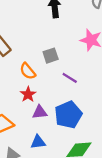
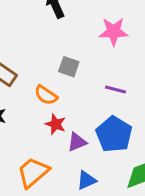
gray square: (51, 56) -> (69, 67), turned -35
purple line: (70, 78) -> (116, 89), moved

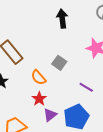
purple triangle: (77, 142) -> (50, 115), turned -32

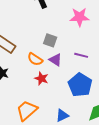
purple triangle: (50, 115) -> (55, 60), moved, turned -32

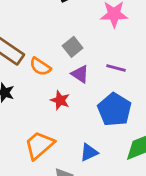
gray square: (50, 40) -> (73, 47), turned 32
orange semicircle: (35, 59) -> (40, 67), moved

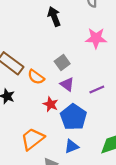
purple line: (116, 68) -> (97, 90), moved, turned -40
blue pentagon: (115, 110) -> (73, 117), moved

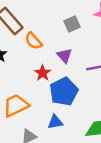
gray square: (62, 63) -> (72, 24), moved

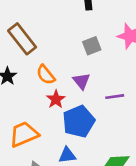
orange semicircle: (33, 41) -> (46, 75), moved

